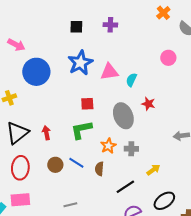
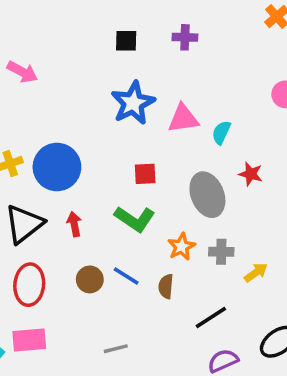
blue circle: (36, 72) -> (57, 167), moved
green L-shape: (81, 130) -> (135, 219), turned -135
yellow arrow: (153, 170) -> (256, 273), moved

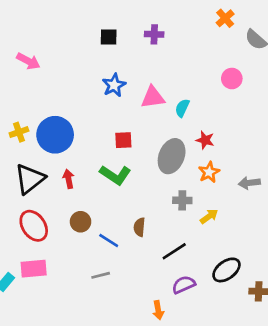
blue star: (133, 103) -> (114, 85), size x0.7
gray ellipse: (207, 195) -> (172, 156), turned 44
orange star: (181, 247) -> (209, 172), moved
blue line: (126, 276) -> (109, 240), moved
red ellipse: (29, 285) -> (34, 226), turned -40

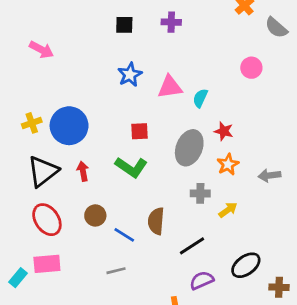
brown semicircle: (139, 227) -> (156, 221), size x1.4

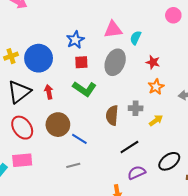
blue star: (130, 75) -> (75, 40), moved
red square: (140, 131) -> (81, 62), moved
gray ellipse: (189, 148) -> (115, 62), moved
brown circle: (95, 215) -> (58, 125), size x1.5
brown semicircle: (156, 221) -> (112, 115), moved

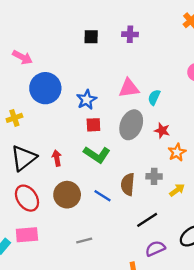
blue circle: (39, 58) -> (45, 88), moved
red star: (153, 62) -> (162, 131), moved
blue line: (79, 139) -> (103, 196), moved

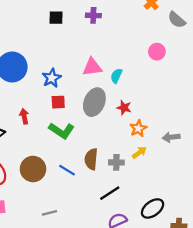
red arrow: (57, 158) -> (24, 116), moved
gray cross: (154, 176) -> (116, 162), moved
yellow arrow: (177, 190) -> (139, 153), moved

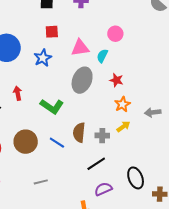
pink circle: (157, 52) -> (115, 34), moved
red square: (58, 102) -> (52, 32), moved
red star: (124, 108) -> (116, 80), moved
black ellipse: (153, 208) -> (136, 178), turned -75

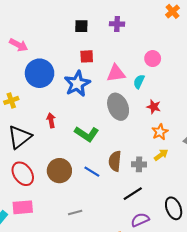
blue star: (43, 58) -> (77, 84), size x1.4
gray ellipse: (82, 80) -> (118, 107), turned -45

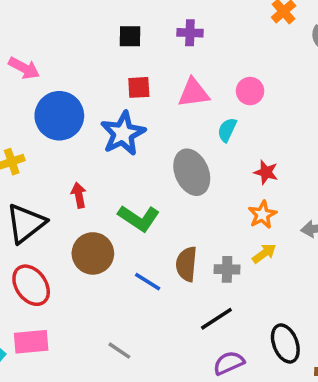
pink triangle: (116, 73) -> (194, 93), moved
red star: (154, 107) -> (266, 172), moved
brown circle: (59, 171) -> (93, 253), moved
gray line: (75, 212) -> (119, 351), turned 48

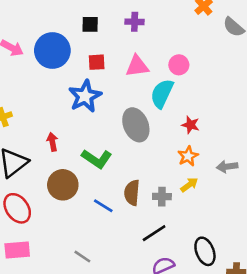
blue circle: (59, 116) -> (52, 51), moved
cyan semicircle: (227, 130) -> (162, 94), size x1.6

